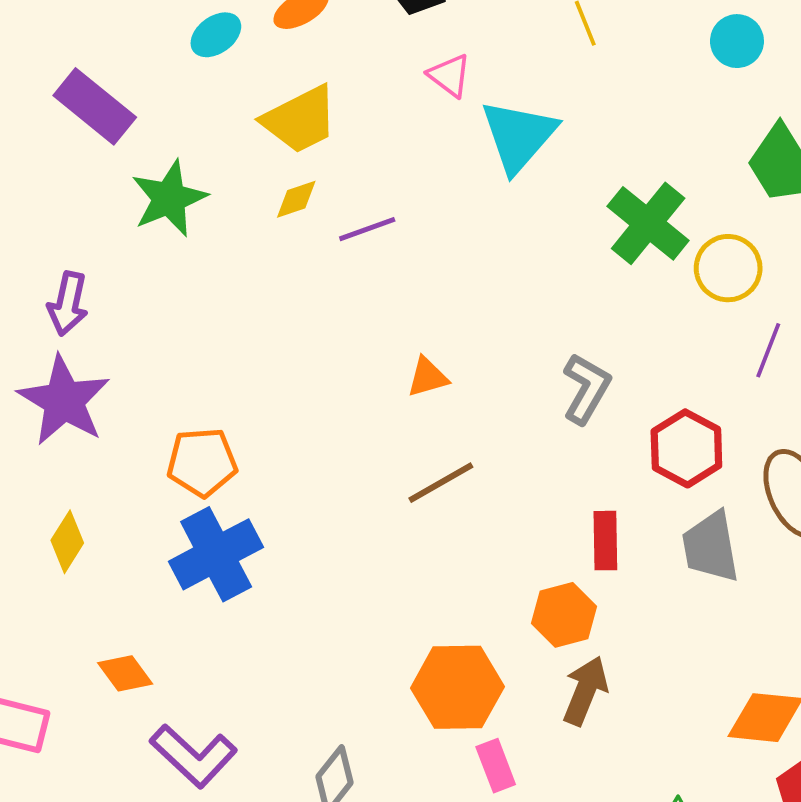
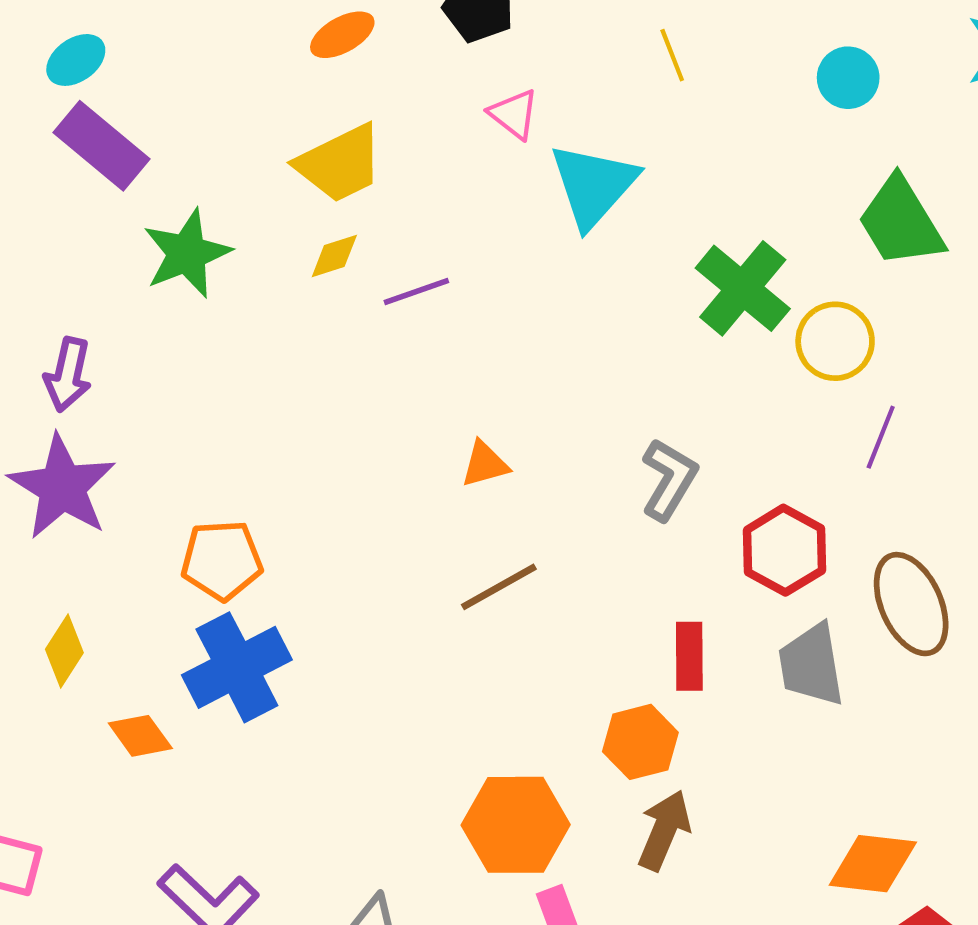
cyan ellipse: (216, 35) -> (76, 60), moved
orange diamond: (125, 673) -> (140, 736), moved

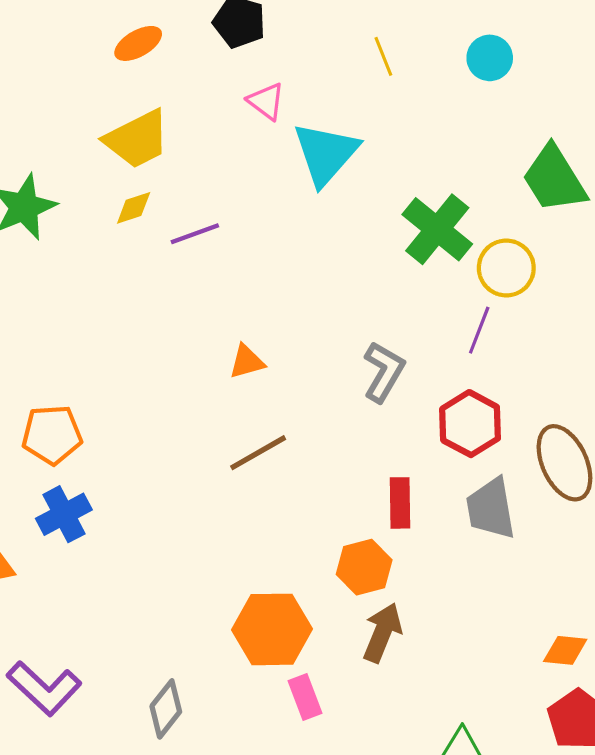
cyan circle: (848, 78) -> (490, 58), moved
purple line: (881, 437) -> (479, 330), moved
blue cross: (237, 667) -> (64, 514), size x0.7
orange diamond: (873, 864) -> (565, 650), moved, size x0.7

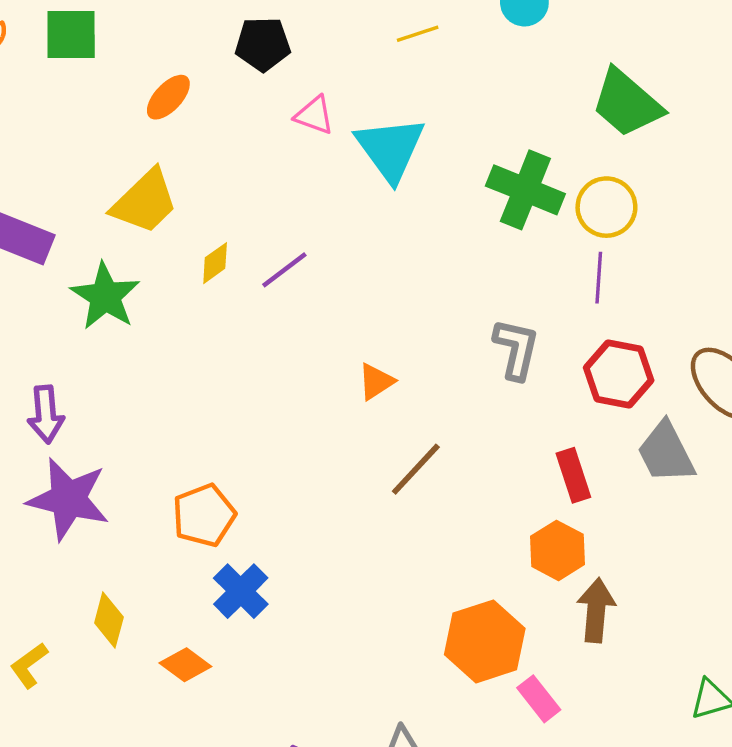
yellow line: (383, 56) -> (418, 34), turned -69
yellow trapezoid: (137, 139) -> (145, 202), moved

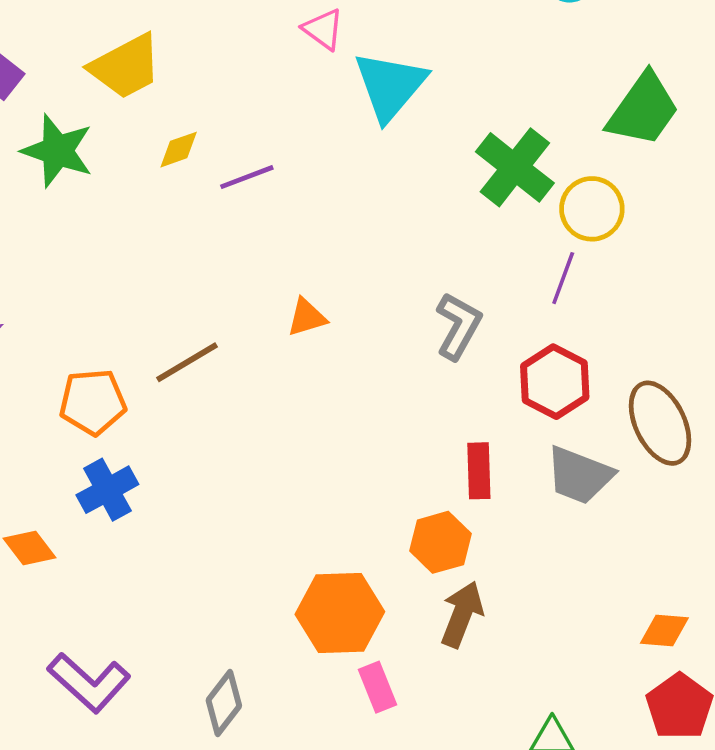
green trapezoid: (627, 103) -> (643, 110), turned -112
green star: (105, 296) -> (57, 151), turned -30
gray trapezoid: (666, 453) -> (579, 475), turned -58
brown line: (416, 469) -> (187, 362), moved

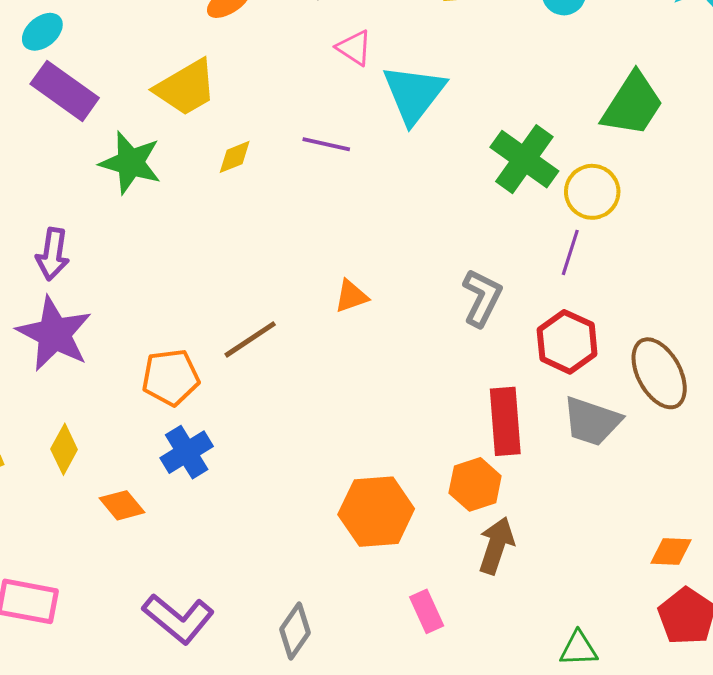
purple line: (247, 177) -> (326, 144), moved, turned 36
red rectangle: (479, 471) -> (505, 421), size x1.4
orange hexagon: (340, 613) -> (376, 512), moved

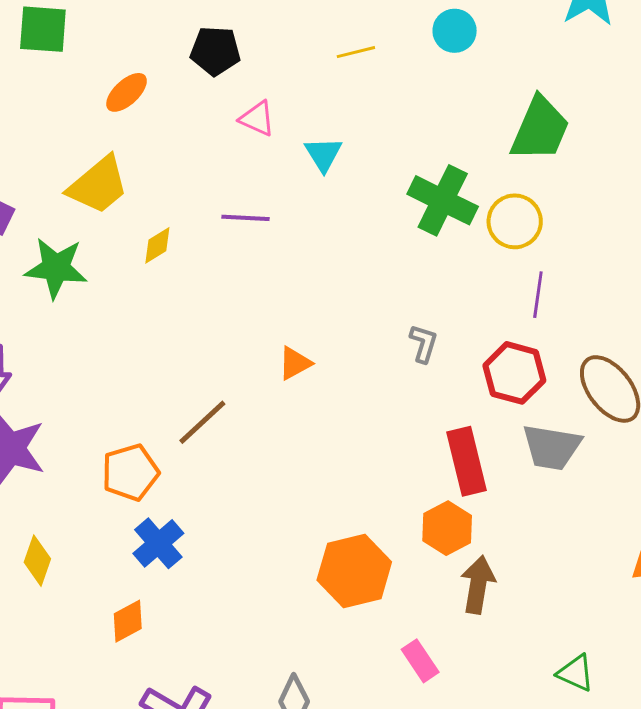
cyan triangle: (414, 94) -> (323, 154), size x0.6
purple line: (570, 252) -> (538, 295), moved
gray L-shape: (482, 298) -> (424, 343), size x0.7
orange diamond: (122, 505) -> (128, 621), moved, turned -69
green triangle: (579, 649) -> (576, 673), turned 36

